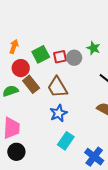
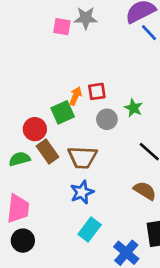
orange arrow: (14, 46) -> (76, 96), moved
red square: (60, 57) -> (97, 91), moved
brown trapezoid: (57, 87) -> (82, 157), turned -60

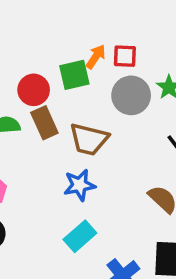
gray circle: (107, 119) -> (131, 95), size x1.4

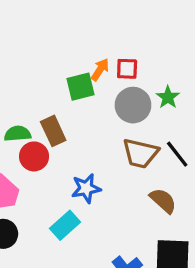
red circle: (34, 90) -> (34, 156), moved
brown trapezoid: (89, 139) -> (140, 153), moved
cyan rectangle: (80, 236) -> (65, 225), moved

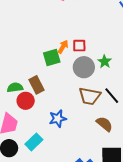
cyan rectangle: (65, 225) -> (34, 142), moved

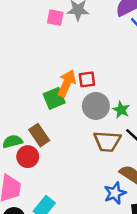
orange arrow: (63, 47) -> (67, 83), size x1.5
green star: (105, 62) -> (121, 110), moved
blue star: (58, 119) -> (115, 193), moved

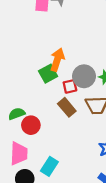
red square: (87, 79) -> (70, 86), moved
brown rectangle: (39, 135) -> (67, 107), moved

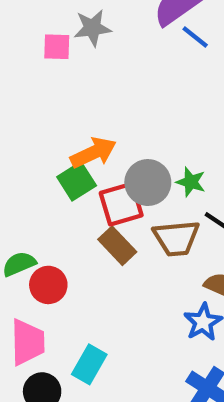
orange arrow: (57, 60) -> (93, 153), turned 50
red square: (70, 86) -> (121, 204), size x1.5

